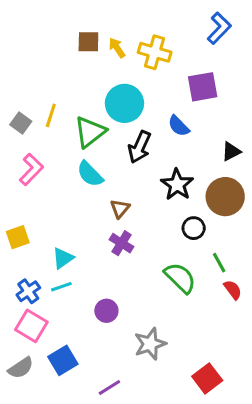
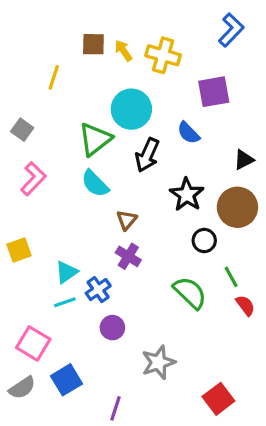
yellow line: (51, 115) -> (54, 77), moved
blue cross: (28, 291) -> (98, 290), moved
purple line: (109, 387) -> (116, 408), turned -40

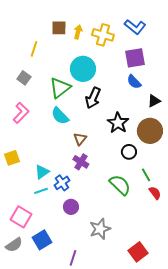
blue L-shape: (231, 30) -> (135, 27), moved, turned 85
yellow arrow: (123, 51) -> (78, 32), turned 48
gray square: (22, 130) -> (24, 78), moved
blue semicircle: (188, 133) -> (134, 82), moved

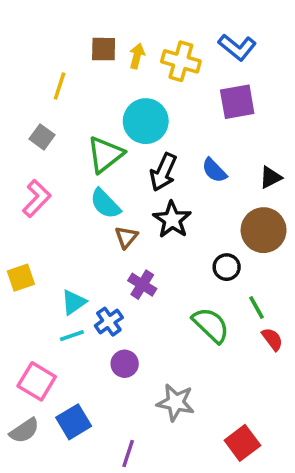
blue semicircle: (134, 82) -> (214, 170), moved
black star: (118, 123) -> (172, 220), moved
brown triangle: (80, 139) -> (126, 237), moved
gray star: (100, 229) -> (176, 402), turned 30

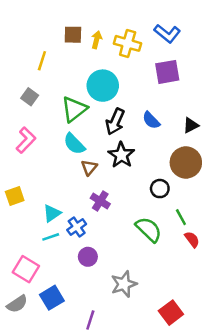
gray star: (176, 402) -> (124, 284), turned -30

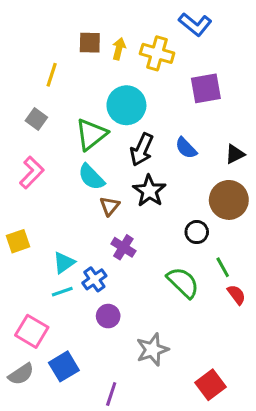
blue L-shape: (167, 33) -> (195, 24), moved

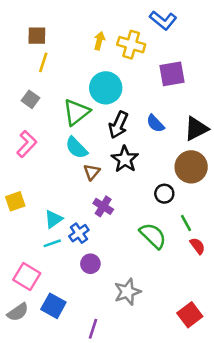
brown square: (90, 43) -> (37, 36), moved
black triangle: (235, 154) -> (196, 129), size x1.5
blue square: (64, 366) -> (53, 306), turned -30
red square: (210, 385) -> (190, 315), moved

